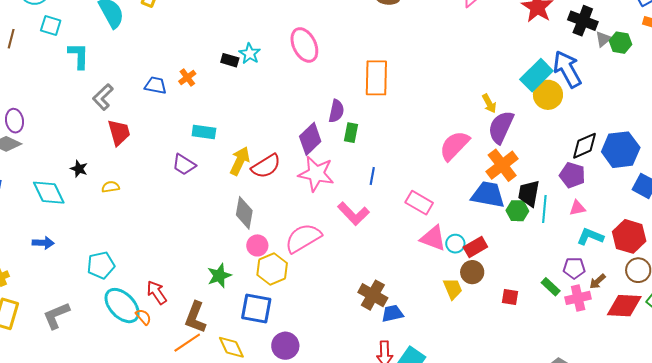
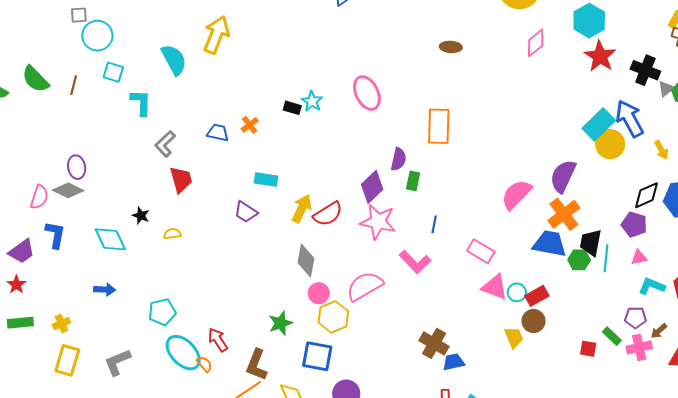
yellow arrow: (489, 104) -> (661, 150), moved
red square: (510, 297) -> (588, 349), moved

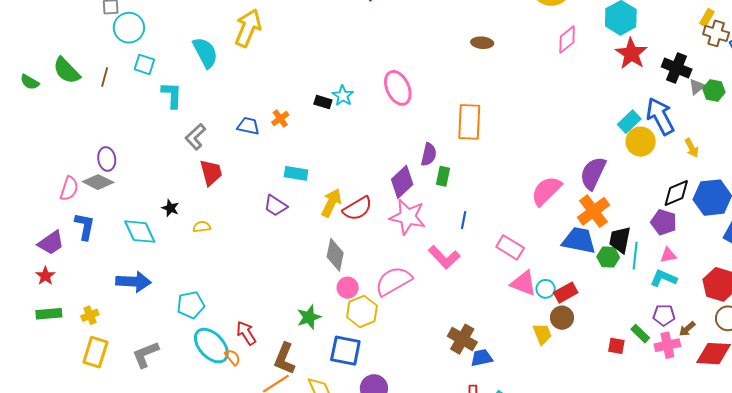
cyan rectangle: (599, 124) -> (629, 122), size x0.7
cyan L-shape: (652, 286) -> (663, 278), moved
blue arrow: (105, 289) -> (133, 282), size x1.6

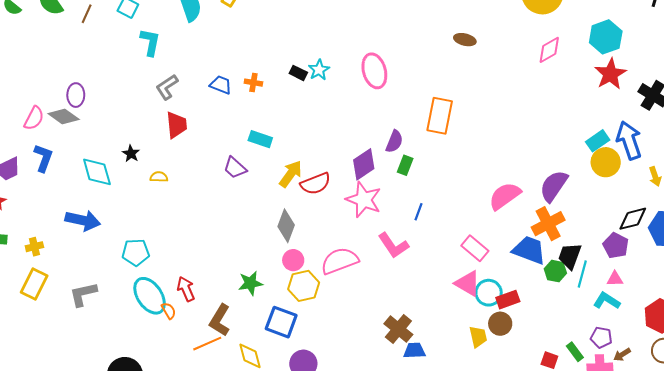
orange cross: (280, 119) -> (253, 83), turned 36
pink rectangle: (510, 247) -> (475, 248), moved
cyan circle: (546, 289) -> (489, 293), size x1.4

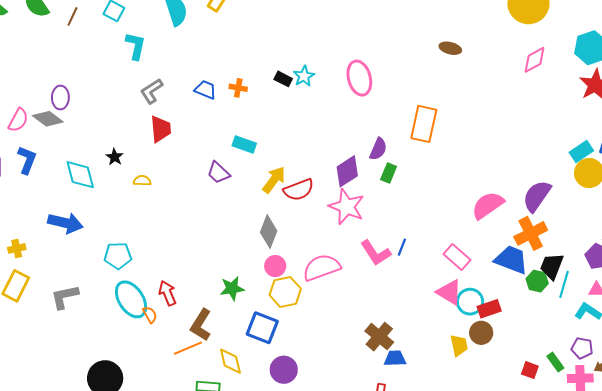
blue line: (419, 212) -> (402, 247), moved

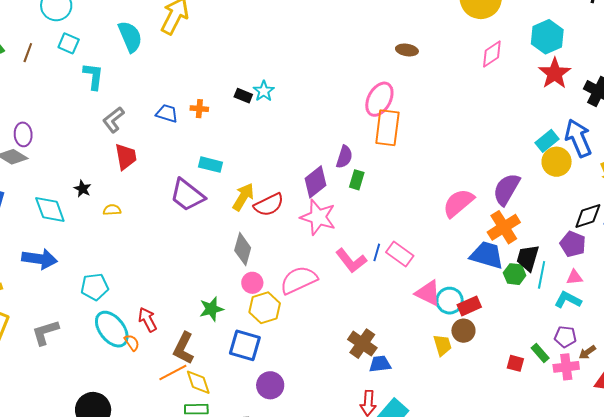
pink ellipse: (359, 78) -> (379, 99), moved, turned 48
purple trapezoid: (218, 173) -> (187, 195), size x1.5
pink rectangle: (457, 257) -> (400, 254), moved
yellow diamond: (230, 361) -> (198, 382), moved

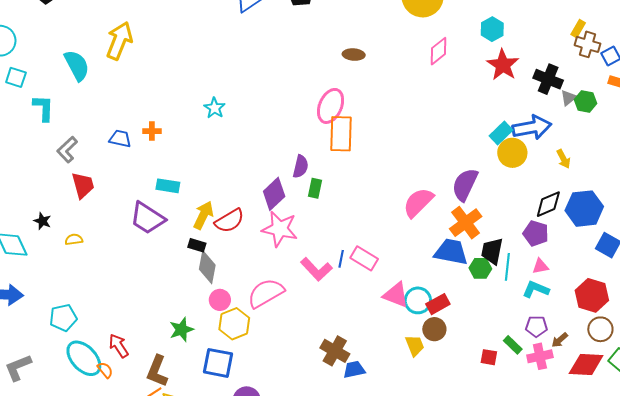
cyan hexagon: (547, 37) -> (492, 29), size x0.7
black rectangle: (243, 96) -> (197, 245), moved
blue arrow: (578, 138) -> (532, 127), turned 108

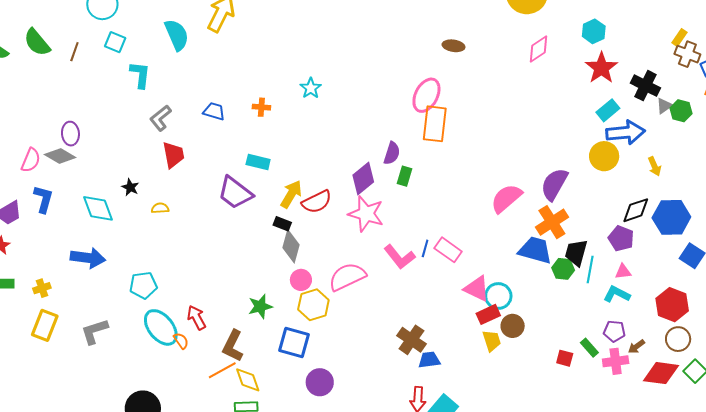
orange cross: (152, 131) -> (261, 107), moved
cyan rectangle: (501, 133) -> (608, 110), moved
red rectangle: (438, 304) -> (488, 314), moved

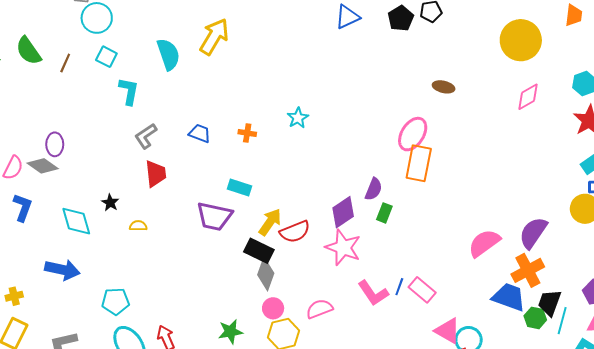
purple trapezoid: (235, 193) -> (214, 216), turned -30
black rectangle: (282, 224) -> (259, 251), size x1.6
pink semicircle: (347, 277) -> (319, 309), size x0.7

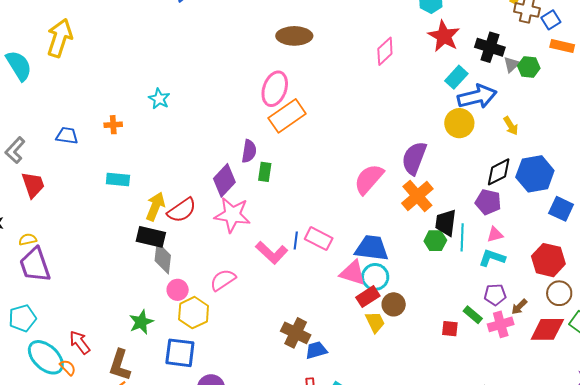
brown ellipse: (444, 87) -> (294, 36), size x1.6
pink diamond: (528, 97) -> (385, 51), moved
orange rectangle: (419, 163) -> (287, 116), turned 57
purple trapezoid: (214, 216) -> (35, 265), moved, turned 72
blue trapezoid: (509, 297) -> (372, 248), moved

